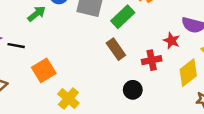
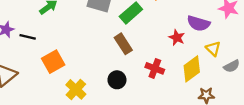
red cross: (152, 60) -> (155, 68), moved, turned 30
black circle: (133, 90) -> (117, 80), moved

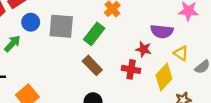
red cross: (155, 68) -> (131, 69), moved

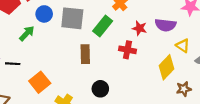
red star: (143, 49) -> (139, 28), moved
brown rectangle: (92, 65) -> (85, 54), moved, turned 42
red cross: (131, 69) -> (127, 50), moved

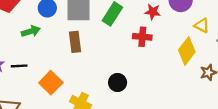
green arrow: (27, 33) -> (31, 31), turned 35
brown rectangle: (85, 54) -> (75, 42), moved

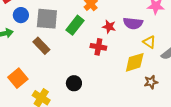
brown rectangle: (75, 42) -> (41, 46), turned -42
yellow diamond: (187, 51) -> (135, 62), turned 30

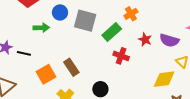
brown rectangle: (41, 46) -> (71, 67), moved
red cross: (98, 47) -> (121, 56), moved

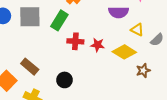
red star: (145, 39) -> (98, 45), moved
yellow diamond: (164, 79) -> (124, 52), turned 55

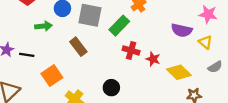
yellow triangle: (137, 30) -> (205, 42), moved
brown rectangle: (30, 67) -> (78, 47), moved

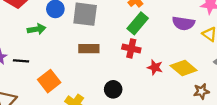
green rectangle: (119, 26) -> (138, 23), moved
brown rectangle: (78, 47) -> (89, 49), moved, turned -48
red star: (153, 59) -> (155, 67), moved

